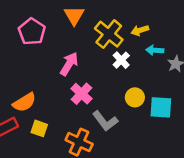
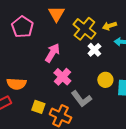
orange semicircle: (24, 102) -> (16, 84), turned 36
yellow square: (39, 128) -> (38, 107), moved

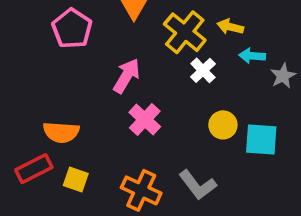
yellow arrow: (109, 26) -> (230, 27), turned 32
gray L-shape: (81, 99) -> (198, 185), moved
yellow square: (38, 107) -> (76, 179), moved

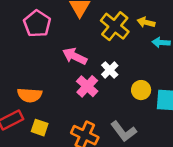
white cross: (203, 70) -> (110, 70), moved
pink arrow: (127, 76) -> (75, 56), turned -95

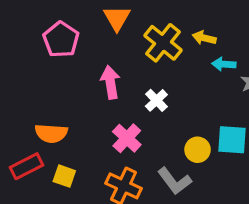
pink arrow: (75, 56) -> (110, 82), turned 55
pink cross: (87, 86) -> (127, 138), moved
yellow circle: (141, 90) -> (198, 150), moved

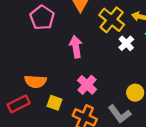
white cross: (156, 100) -> (126, 43), moved
yellow square: (64, 176) -> (54, 103), moved

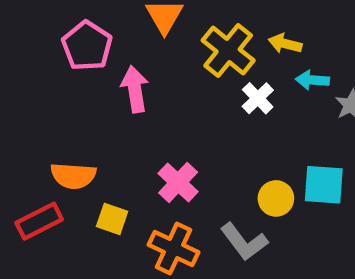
pink arrow: (76, 47) -> (135, 89), moved

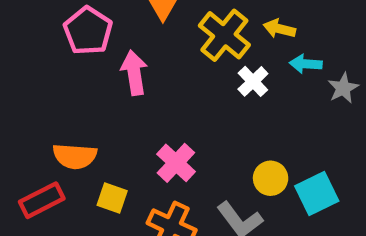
cyan square: (324, 185) -> (317, 194), moved, turned -30

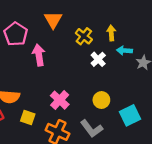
yellow arrow: (279, 29) -> (111, 33), turned 72
yellow cross: (224, 35) -> (84, 36), size x0.7
yellow circle: (271, 178) -> (101, 100), moved

